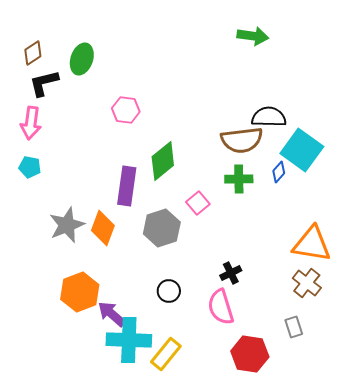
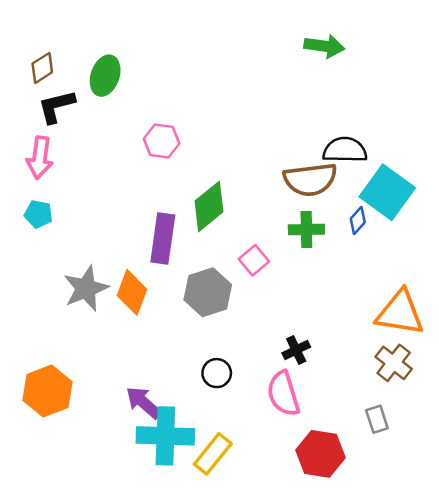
orange hexagon: (80, 292) -> (47, 391), moved

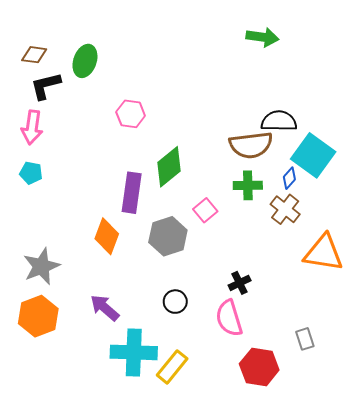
brown diamond: (42, 68) -> (34, 55), turned 40
gray star: (86, 288) -> (41, 266), moved
brown cross: (394, 363) -> (285, 209), moved
purple arrow: (144, 403) -> (105, 308), moved

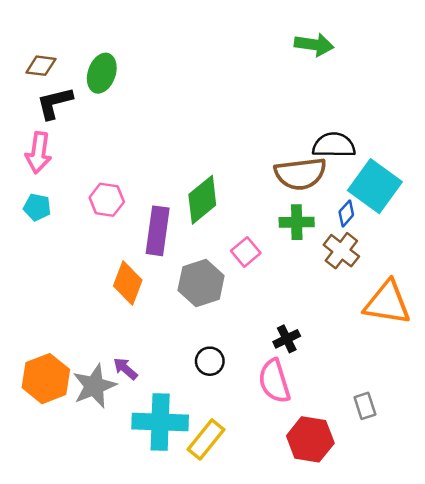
pink hexagon: (131, 114) -> (107, 200), moved
gray star: (41, 266) -> (94, 386), moved
purple arrow: (105, 308) -> (125, 369), size x0.7

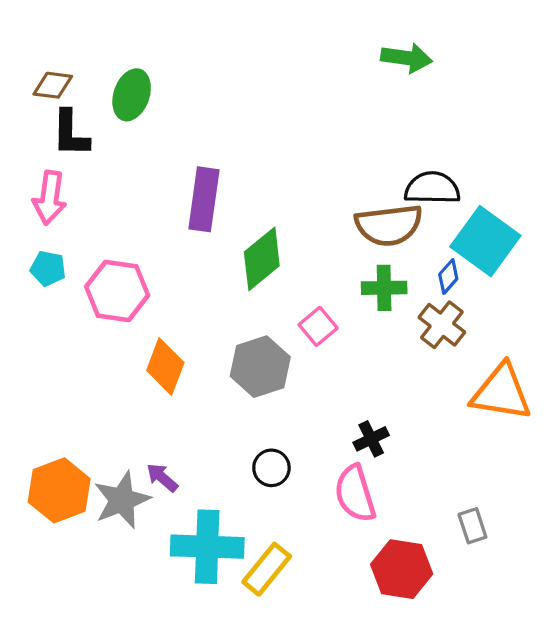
black L-shape: (55, 103) -> (70, 133), turned -75
pink hexagon: (107, 200) -> (117, 291), moved, size x1.4
purple rectangle: (158, 231) -> (204, 199), moved

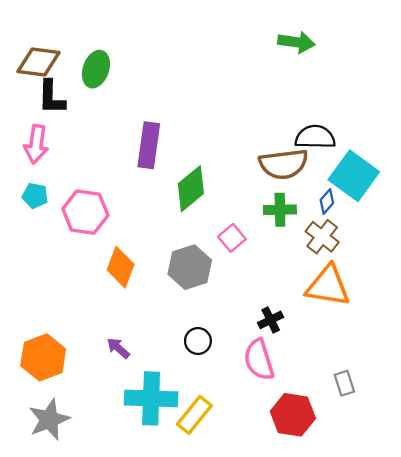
brown diamond: (53, 85) -> (39, 62), size x1.5
orange triangle: (501, 392) -> (328, 286), moved
gray star: (122, 500) -> (49, 420), moved

